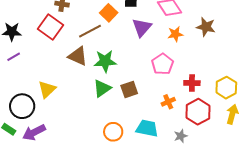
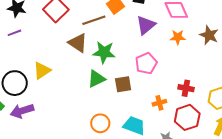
pink pentagon: (162, 64) -> (146, 63), moved

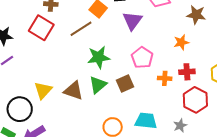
orange star: (178, 37) -> (181, 42), moved
brown triangle: (78, 43) -> (73, 91), moved
orange cross: (159, 103) -> (165, 78), moved, turned 32

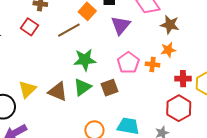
brown star: (196, 15) -> (170, 25), moved
red square: (41, 28) -> (29, 27), size x0.7
red cross: (187, 72) -> (183, 79), moved
orange cross: (165, 78) -> (153, 64), moved

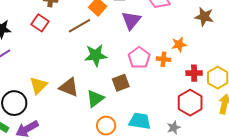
brown star: (170, 25) -> (204, 17), moved
green triangle: (82, 87) -> (95, 99), moved

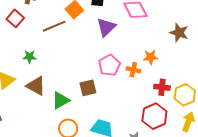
green star: (96, 55) -> (30, 57), moved, size x0.6

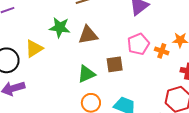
green star: (30, 57) -> (60, 27), size x1.5
brown triangle: (36, 86) -> (88, 35), moved, turned -45

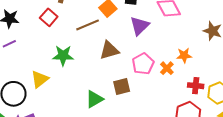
brown triangle: (88, 35) -> (109, 50), moved
orange cross: (162, 51) -> (167, 68), turned 32

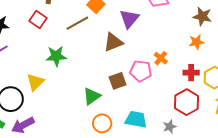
brown triangle: (109, 50) -> (113, 42), moved
orange star: (184, 55) -> (196, 42), moved
pink pentagon: (143, 64) -> (141, 71), moved, turned -30

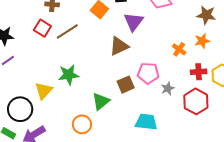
brown line: (77, 23) -> (67, 32), moved
green star: (56, 56) -> (69, 75), moved
orange cross: (161, 58) -> (179, 49), moved
orange circle: (102, 123) -> (82, 124), moved
gray star: (170, 127) -> (168, 88), moved

